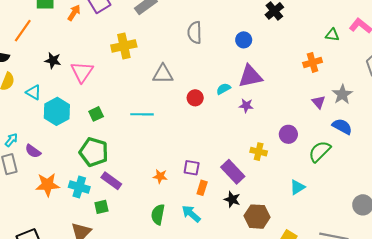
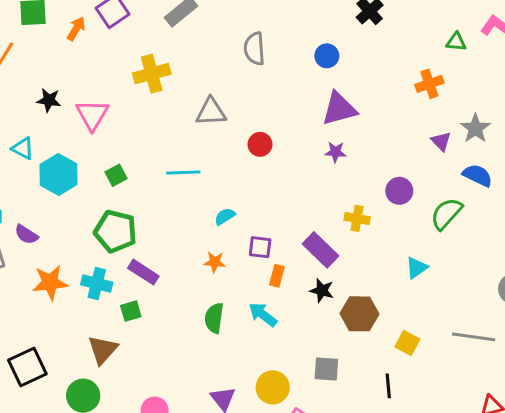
cyan semicircle: (223, 89) -> (225, 216), moved

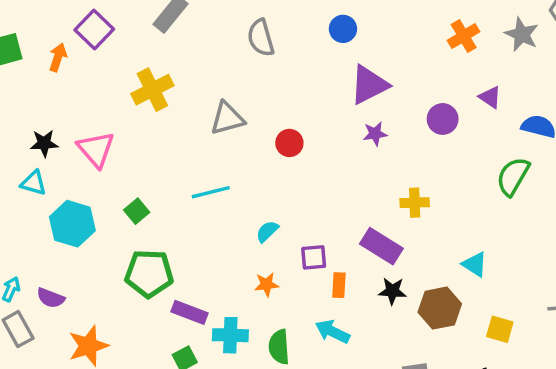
gray star: (475, 128) -> (522, 34), moved
cyan triangle: (23, 148) -> (34, 183), moved
purple circle: (399, 191) -> (443, 119), moved
cyan triangle: (417, 268) -> (475, 264), moved, turned -40
cyan cross: (97, 284) -> (230, 335), moved

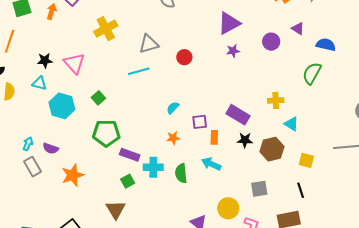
cyan line: (211, 192) -> (139, 71), moved
yellow cross: (415, 203) -> (276, 100), moved

